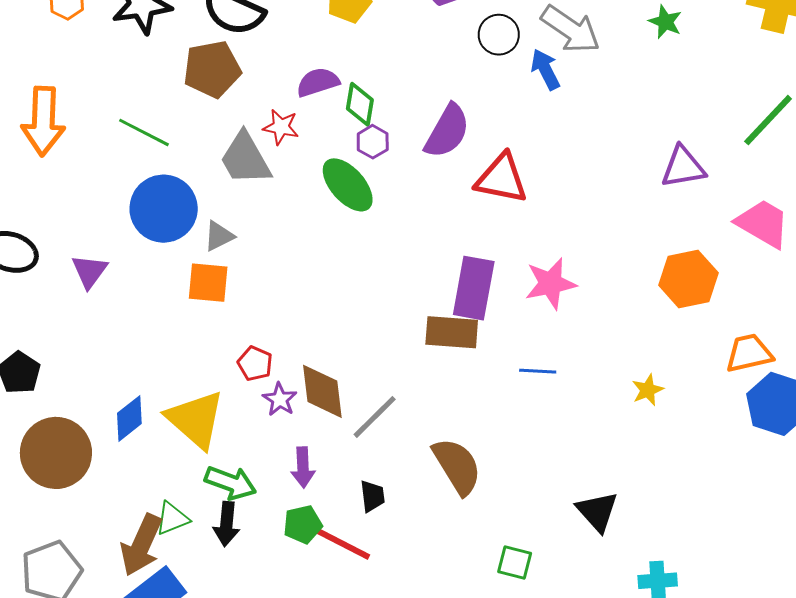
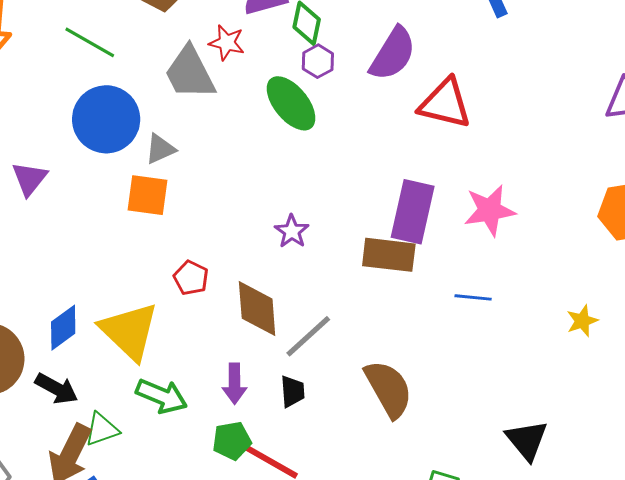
purple star: (280, 399) -> (292, 231), moved
black trapezoid: (372, 496) -> (293, 391), moved
black arrow: (226, 524) -> (57, 389), moved, turned -69

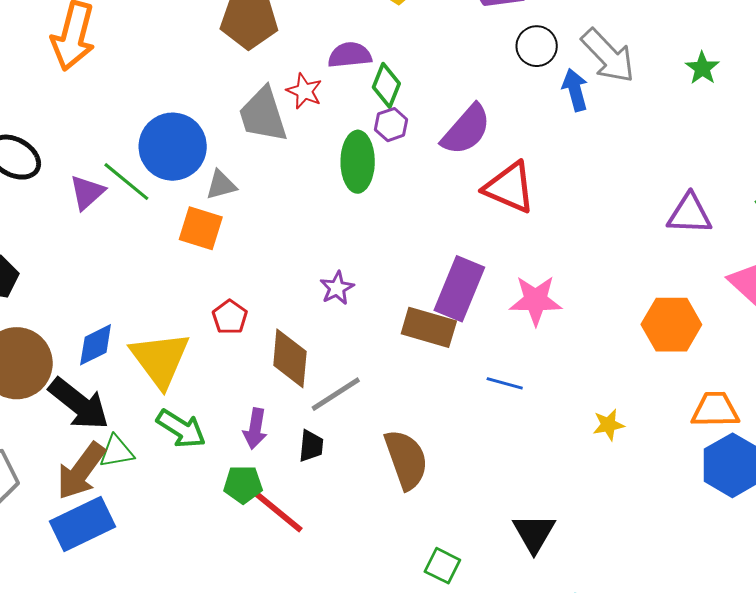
green line: (90, 42) -> (126, 182), moved
green ellipse: (291, 103) -> (358, 162), turned 30
black arrow: (57, 389) -> (79, 404), size x1.5

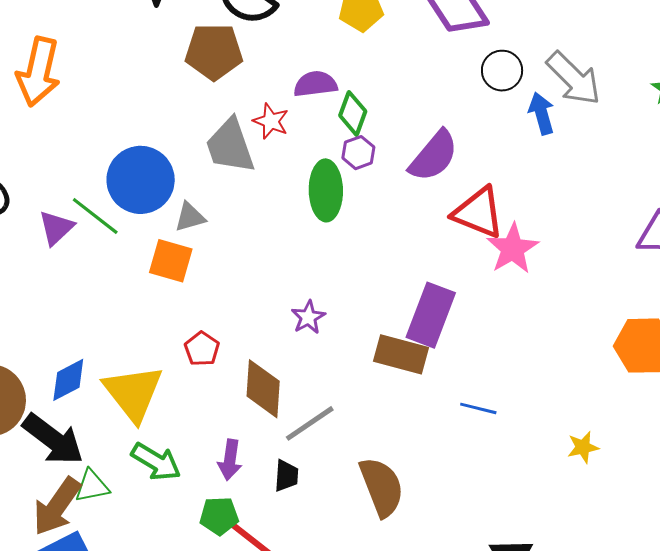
pink star: (536, 300) -> (513, 249), moved, turned -30

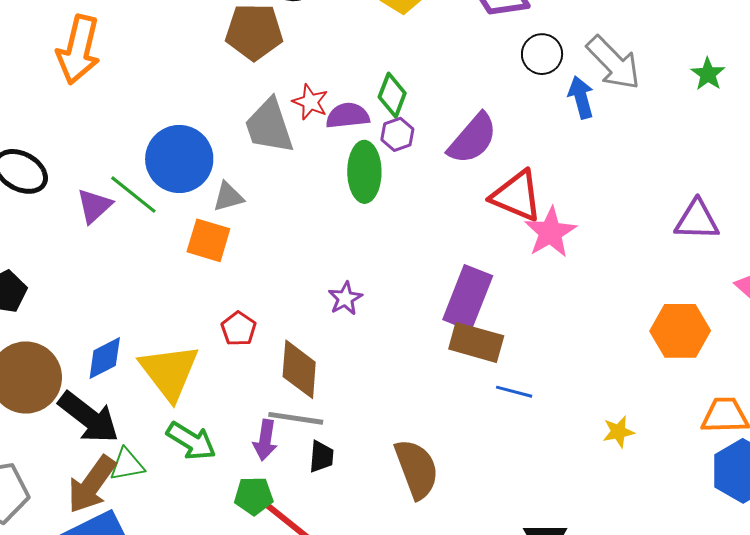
purple semicircle: (315, 84) -> (348, 116), moved
brown rectangle: (401, 354) -> (476, 342), moved
gray line: (310, 423) -> (296, 418), moved, turned 42

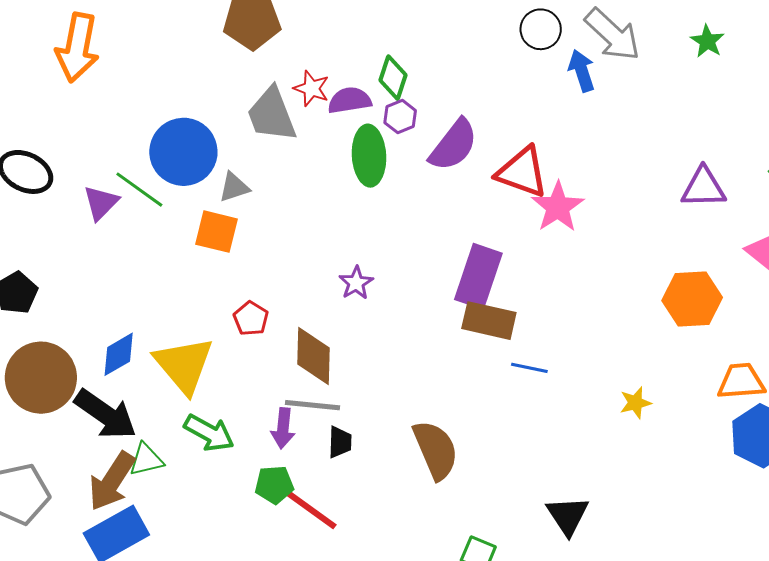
purple semicircle: (473, 139) -> (453, 145), moved

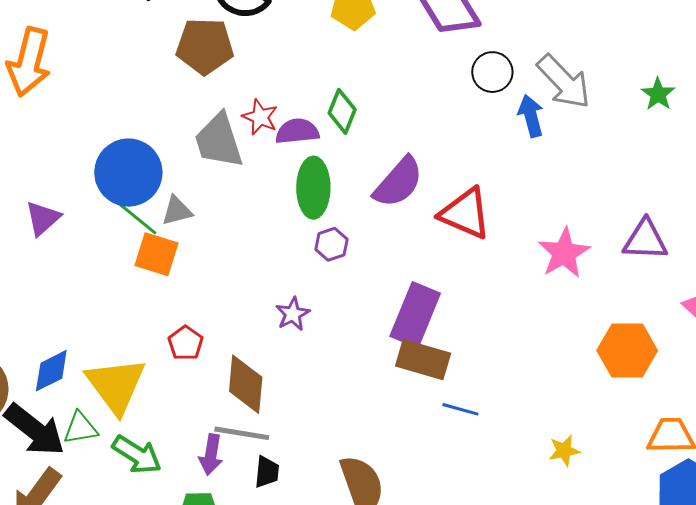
purple hexagon: (400, 117) -> (331, 244), moved
green line: (139, 190) -> (134, 216), moved
pink star: (558, 207) -> (564, 253), moved
green triangle: (146, 460) -> (80, 428), moved

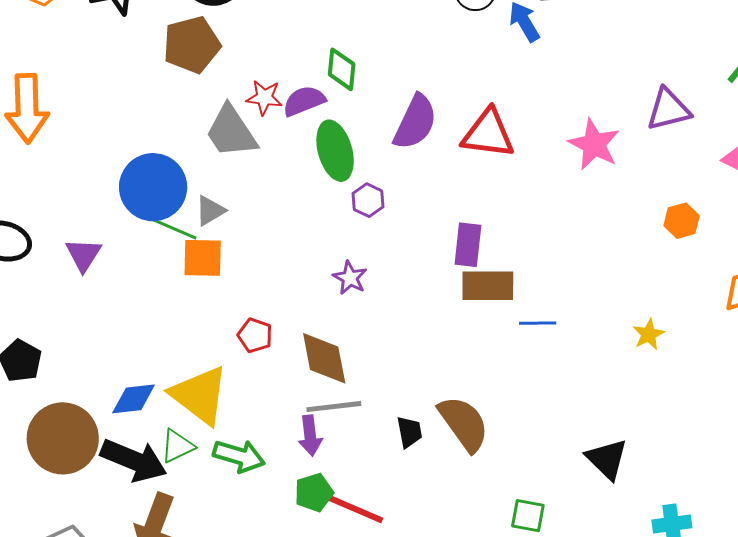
purple rectangle: (415, 315) -> (468, 245), size x0.7
orange hexagon: (627, 350) -> (682, 221), size x0.6
blue diamond: (51, 371) -> (134, 399), turned 36
black trapezoid: (267, 472) -> (409, 432), moved

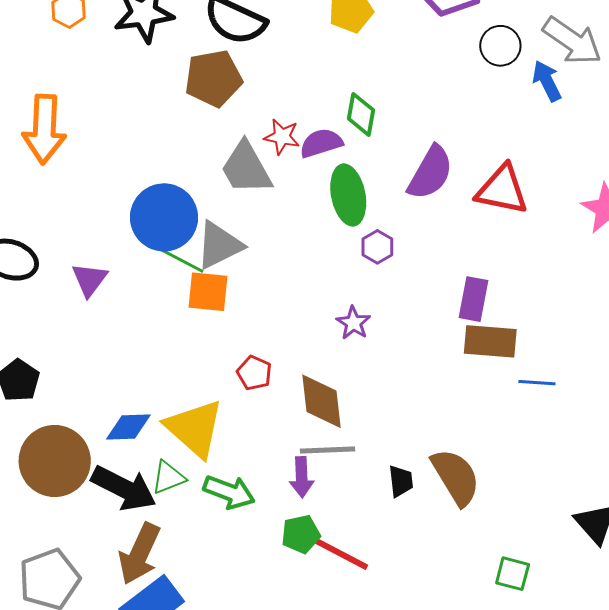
gray triangle: (210, 211) -> (219, 245), size x1.6

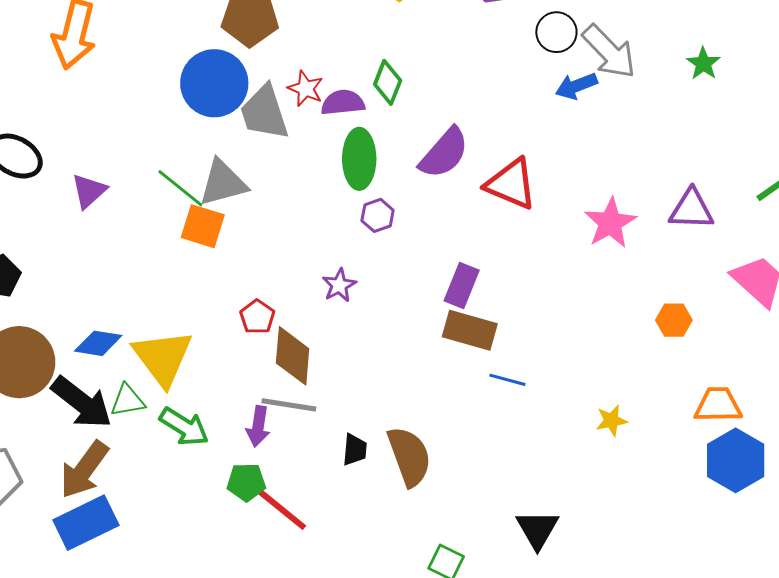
black circle: (500, 46) -> (556, 32), moved
blue arrow: (547, 81) -> (576, 86), turned -96
blue circle: (164, 217) -> (214, 83), moved
red pentagon: (254, 373) -> (257, 317), moved

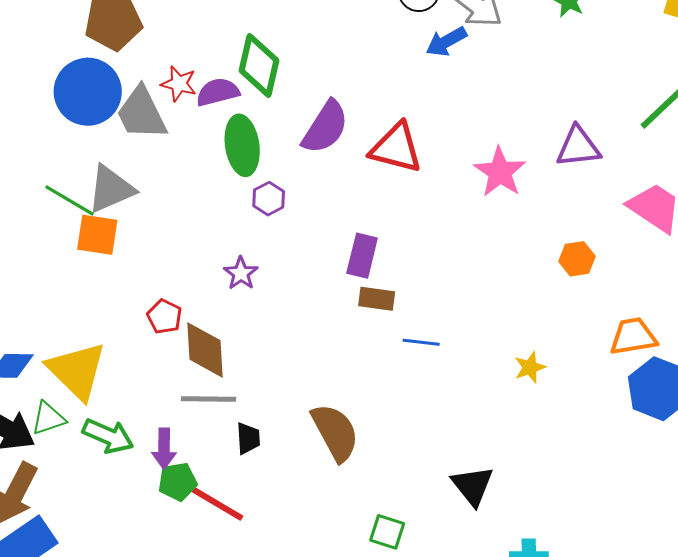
green diamond: (388, 82) -> (259, 66), size x1.4
brown rectangle: (470, 330) -> (377, 299), size x0.7
purple arrow: (258, 426) -> (164, 449), moved
black trapezoid: (355, 450) -> (248, 438), moved

